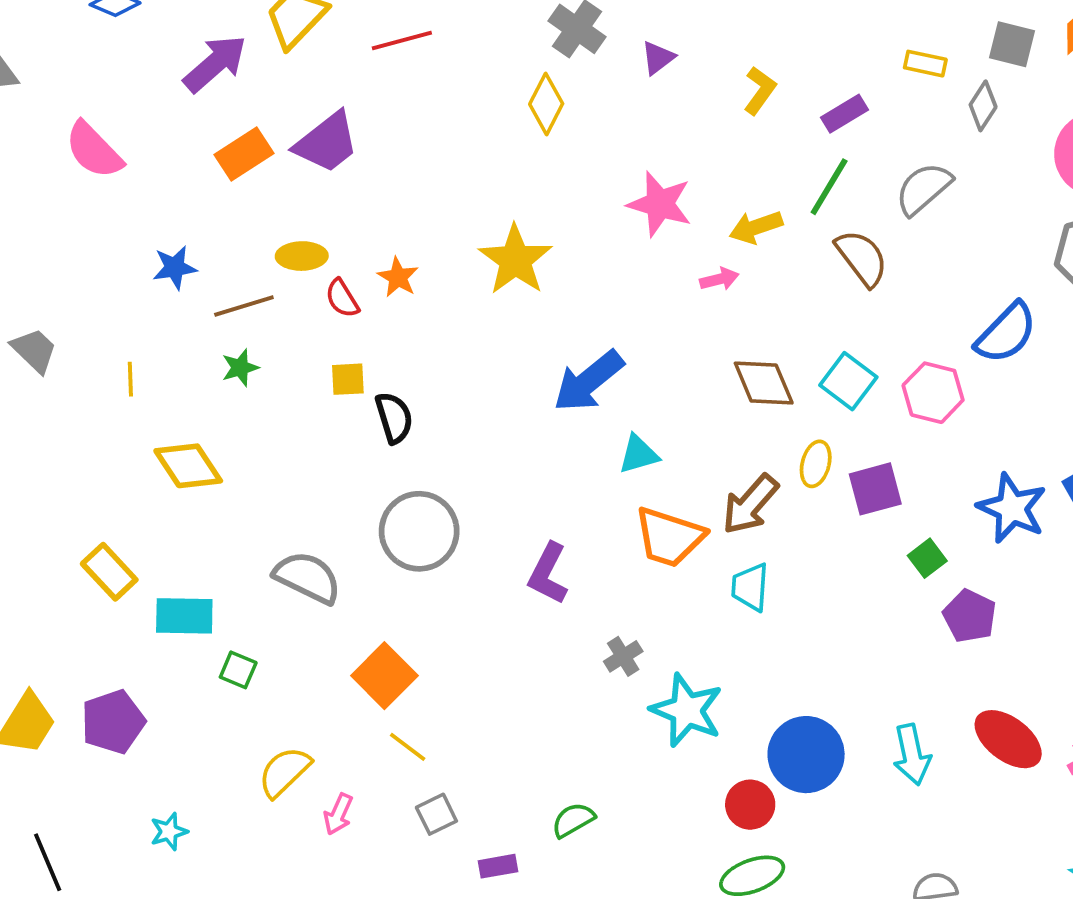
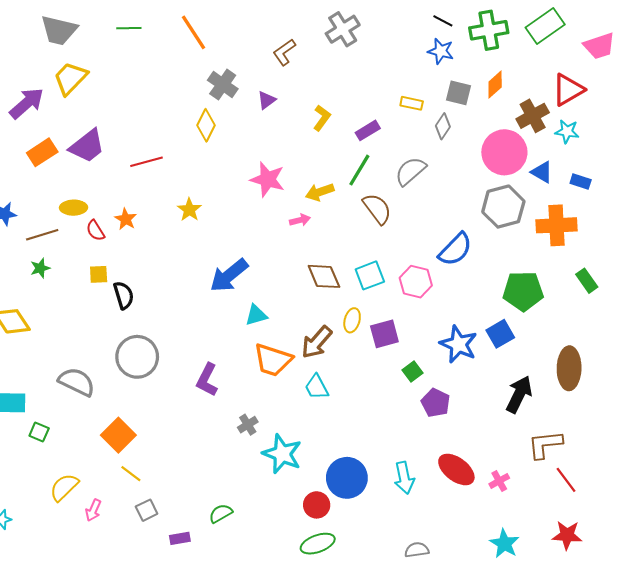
red line: (402, 40) -> (147, 162), moved
yellow star: (515, 260) -> (189, 210), size x0.6
cyan square: (848, 381) -> (370, 275), turned 32
cyan trapezoid: (750, 587) -> (317, 387), turned -32

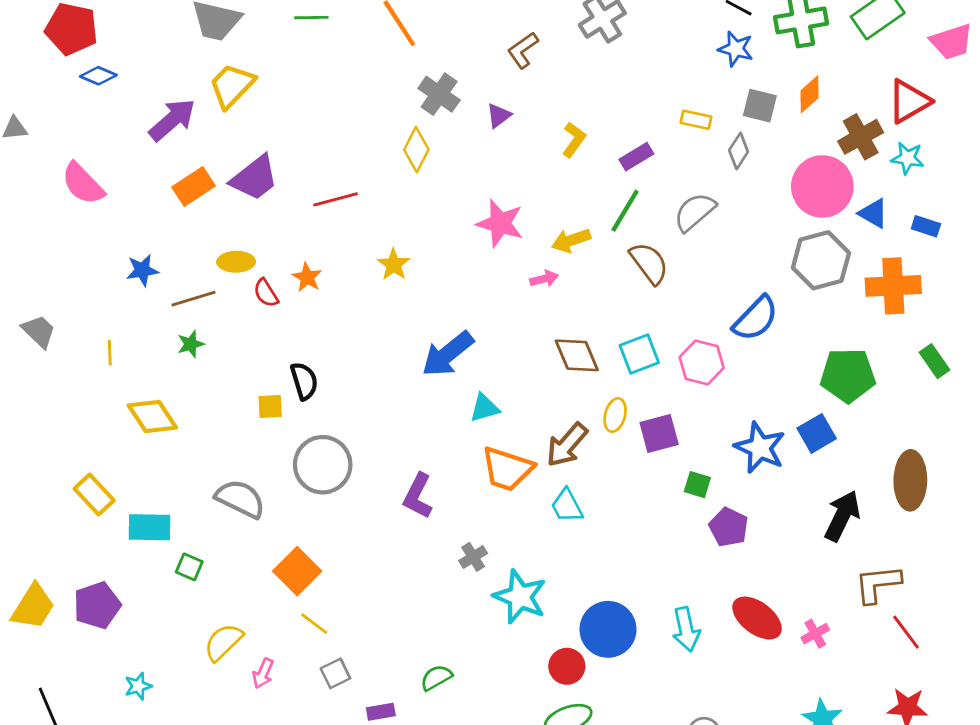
yellow square: (99, 274) -> (270, 407), moved
green square: (413, 371) -> (697, 485), turned -36

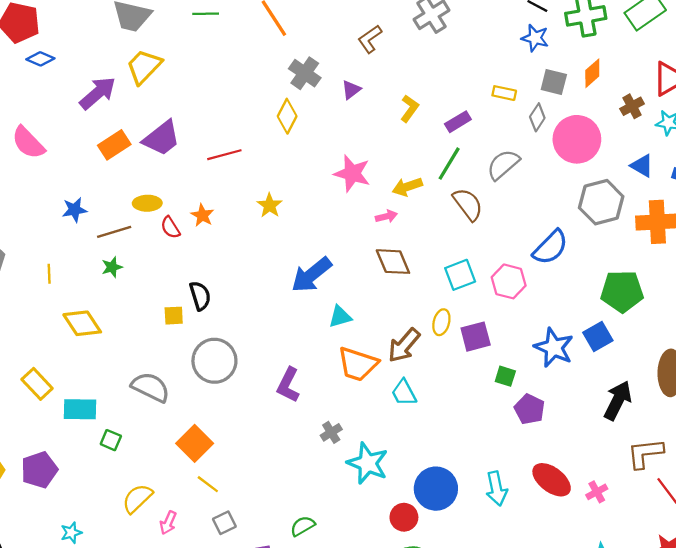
brown cross: (861, 137) -> (632, 106), size x0.7
pink circle: (822, 186) -> (577, 139), moved
brown diamond: (577, 355) -> (393, 262), moved

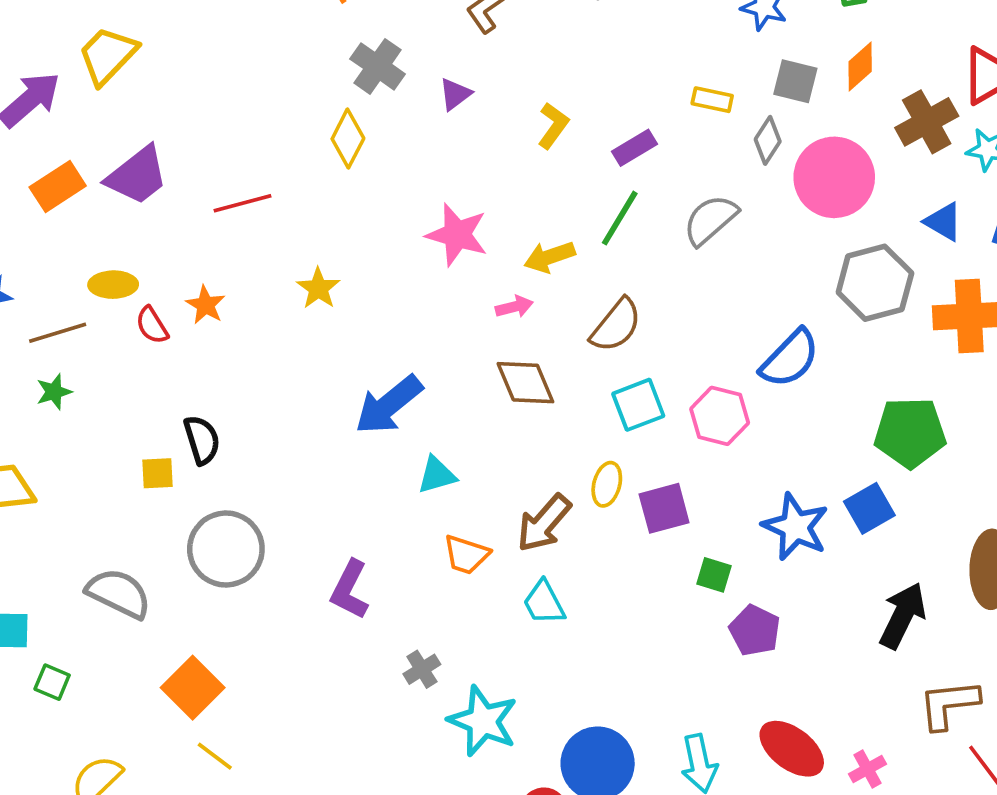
brown cross: (632, 106) -> (927, 122), size x1.5
brown semicircle: (468, 204) -> (616, 325), moved, turned 76
orange trapezoid: (358, 364) -> (466, 555), size x0.7

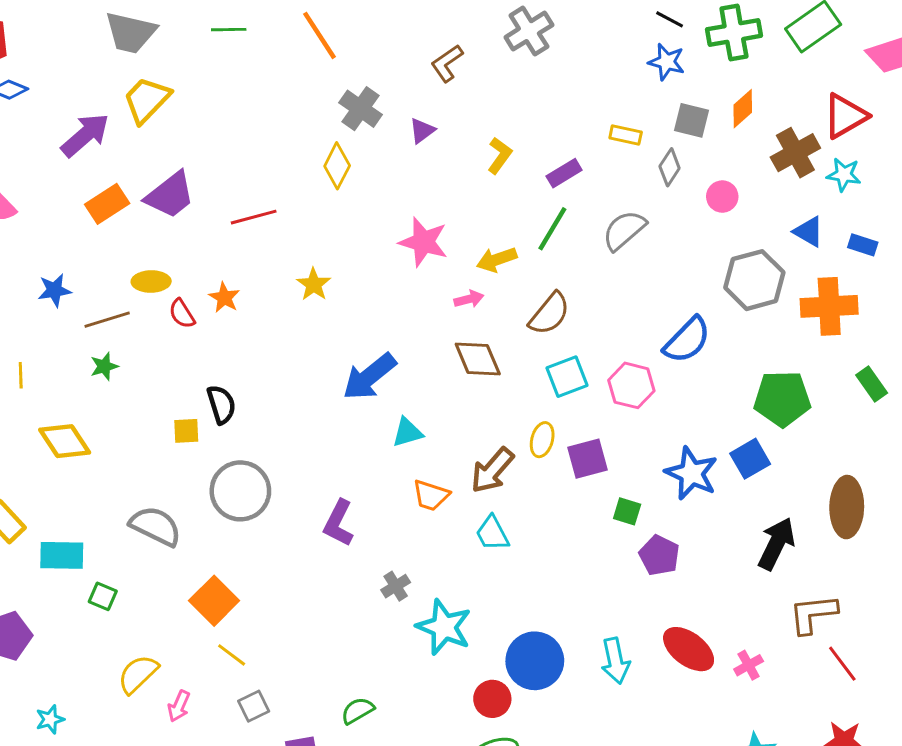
pink circle: (834, 177) -> (722, 197), size x0.5

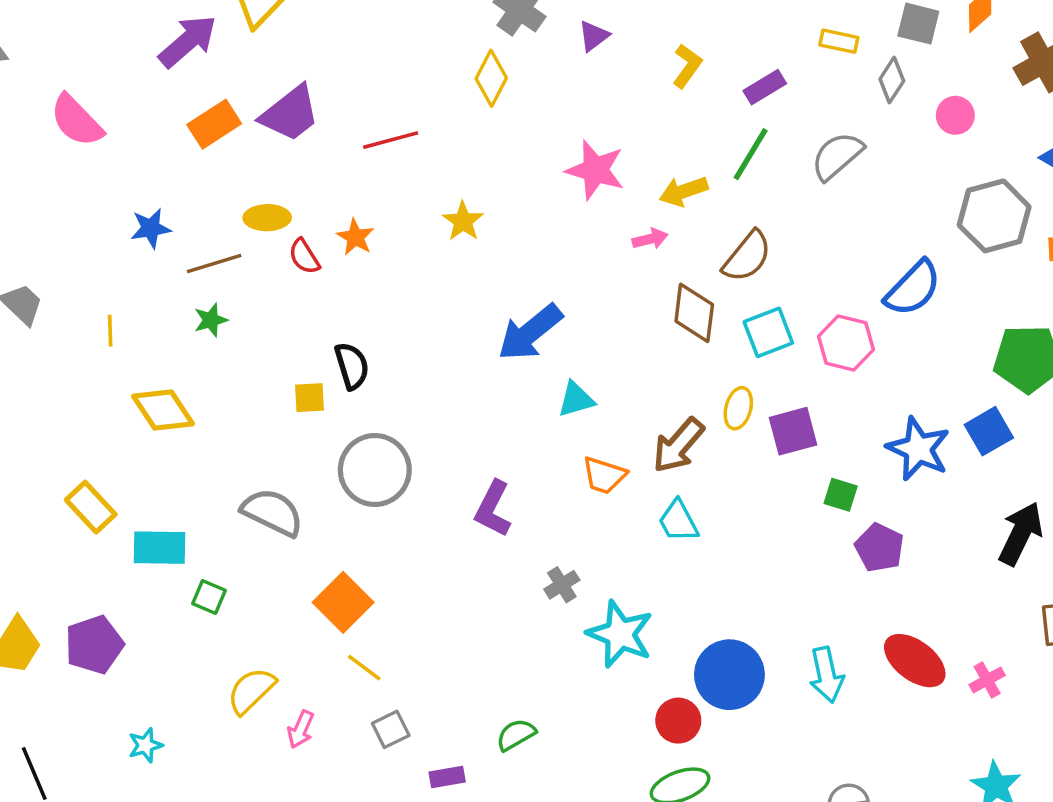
brown diamond: (478, 359) -> (694, 313), moved, turned 30

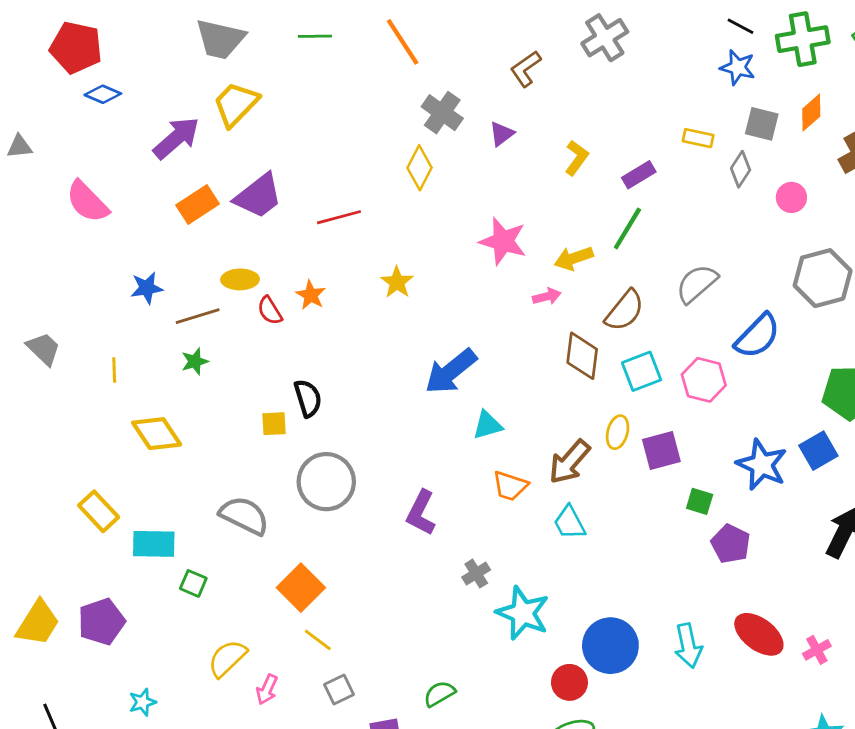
gray semicircle: (837, 156) -> (697, 284), moved

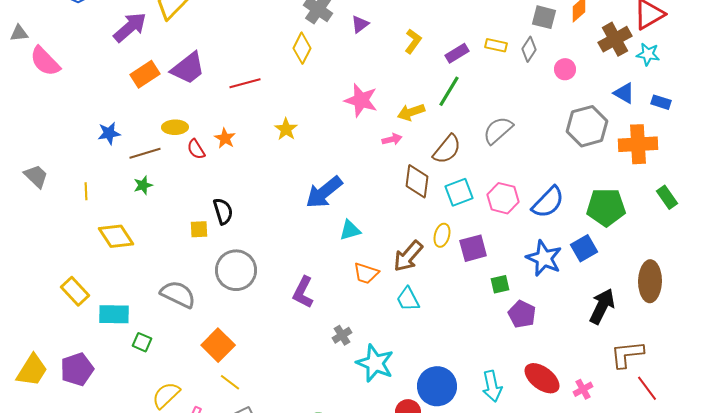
yellow rectangle: (698, 138) -> (496, 45), moved
pink semicircle: (87, 202) -> (45, 61), moved
blue semicircle: (758, 336) -> (548, 202), moved
green square: (700, 501) -> (500, 284), turned -30

